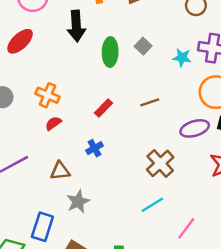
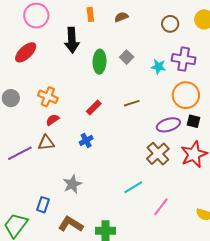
brown cross: (160, 163) -> (158, 154), moved
brown triangle: (60, 171) -> (46, 143), moved
blue rectangle: (42, 227) -> (43, 205), size x0.7

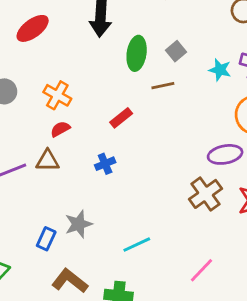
brown line: (132, 103) -> (163, 86), moved
cyan line: (133, 187) -> (137, 245), moved
blue rectangle: (43, 205) -> (46, 239), moved

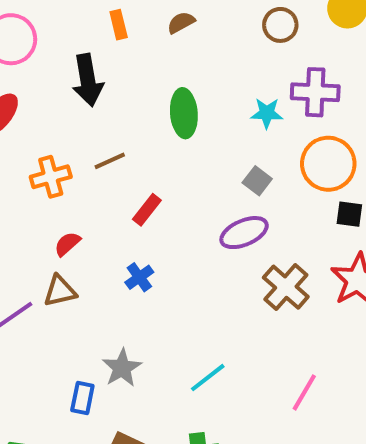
gray square: (176, 51) -> (257, 181), moved
green ellipse: (137, 53) -> (184, 113), moved
brown line: (163, 86) -> (110, 161), moved
orange cross: (57, 95) -> (51, 177), moved, turned -32
purple ellipse: (225, 154) -> (244, 233), moved

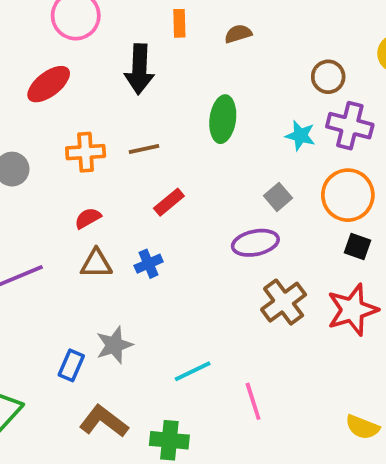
brown circle: (280, 25) -> (328, 77), moved
brown triangle: (60, 291) -> (96, 264), moved
pink line: (304, 392) -> (253, 401), moved, turned -60

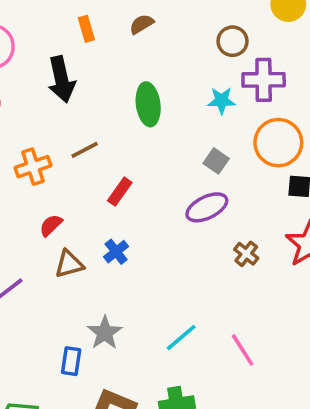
brown cross: (284, 302) -> (246, 254), size x0.6

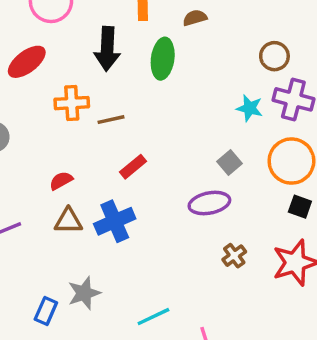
green ellipse: (148, 104) -> (163, 59), moved
orange cross: (33, 167) -> (72, 103), moved
blue cross: (116, 252) -> (115, 221), size x1.6

